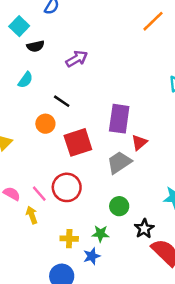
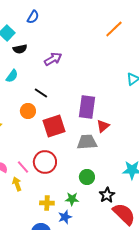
gray trapezoid: (119, 162) -> (87, 142), turned 30

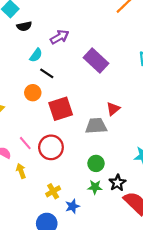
cyan semicircle: (12, 76) -> (36, 55), moved
purple rectangle: (87, 107) -> (96, 61), moved, turned -55
pink line: (23, 167) -> (25, 143), moved
green star: (72, 199) -> (95, 187), moved
yellow cross: (47, 203) -> (53, 191), turned -32

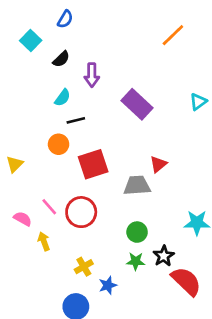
black semicircle: (24, 26) -> (61, 59), moved, turned -32
purple arrow: (60, 37) -> (92, 75), turned 120
black line: (47, 73) -> (76, 120), turned -48

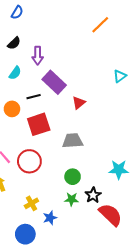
purple rectangle: (137, 104) -> (54, 82), moved
black line: (76, 120) -> (34, 97), moved
red triangle: (158, 164) -> (79, 103), moved

